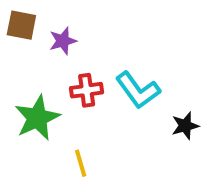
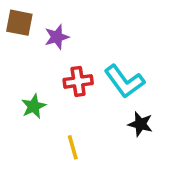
green star: (37, 118) -> (34, 106), size x0.6
black star: (185, 126) -> (140, 124), moved, turned 30

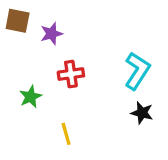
cyan L-shape: (124, 81) -> (137, 71), moved, turned -111
black star: (140, 124) -> (142, 113), moved

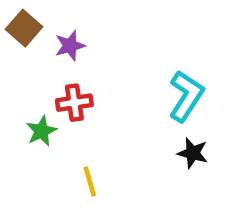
brown square: (18, 21) -> (24, 28), turned 30
red cross: (71, 74) -> (74, 103), moved

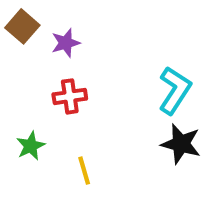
green star: (41, 131) -> (31, 146), moved
black star: (193, 153) -> (181, 144), size x1.4

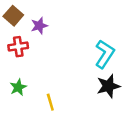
red cross: (70, 96) -> (18, 47), moved
black star: (181, 144) -> (108, 86), turned -30

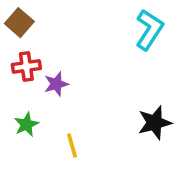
purple star: (39, 26) -> (56, 84), moved
cyan L-shape: (105, 54) -> (149, 30), moved

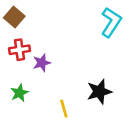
black star: (155, 123) -> (99, 92), moved
yellow line: (72, 146) -> (64, 109), moved

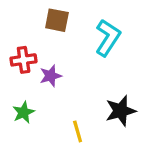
brown square: (14, 17) -> (57, 20), moved, turned -30
cyan L-shape: (111, 22) -> (108, 38), moved

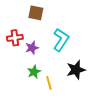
cyan L-shape: (108, 38) -> (61, 40), moved
green star: (24, 112) -> (34, 72), moved

